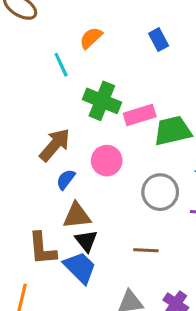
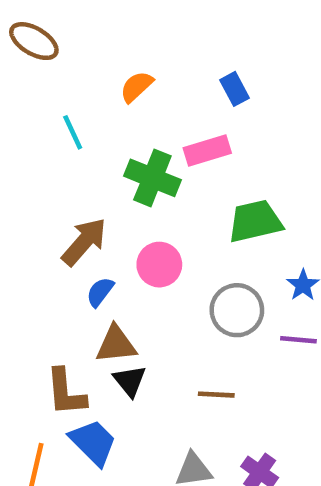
cyan line: (61, 65) -> (73, 132), moved
pink rectangle: (140, 115) -> (207, 151), moved
blue trapezoid: (80, 268) -> (93, 442), moved

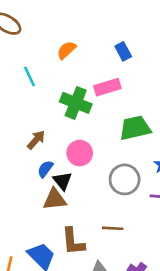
brown arrow: (84, 242) -> (36, 140), size x0.7
black triangle: (130, 381) -> (62, 181), moved
brown L-shape: (66, 392) -> (73, 242), moved

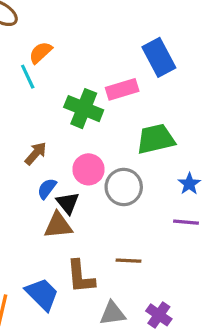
orange semicircle: (66, 50) -> (40, 53), moved
blue rectangle: (123, 51) -> (159, 57), moved, size x1.6
gray circle: (125, 179) -> (124, 187), moved

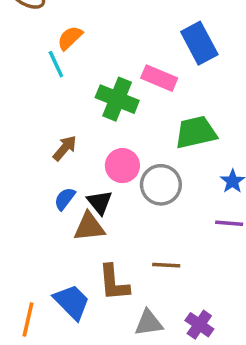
pink rectangle: (122, 89) -> (159, 78), turned 40
blue semicircle: (47, 189) -> (65, 199), moved

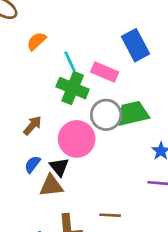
cyan line: (56, 64) -> (70, 61), moved
pink circle: (122, 166) -> (77, 139), size x1.4
gray circle: (161, 185) -> (106, 115), moved

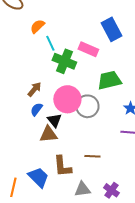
cyan line: (70, 61) -> (50, 43), moved
gray circle: (106, 115) -> (87, 106), moved
blue semicircle: (32, 164) -> (36, 109), moved

